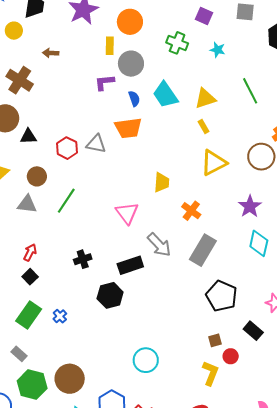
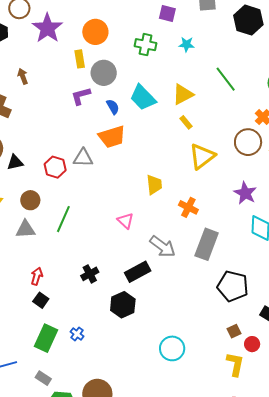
brown arrow: (51, 53) -> (23, 76), turned 77
pink triangle: (127, 213) -> (125, 221), size x0.7
cyan circle: (146, 360) -> (172, 348), moved

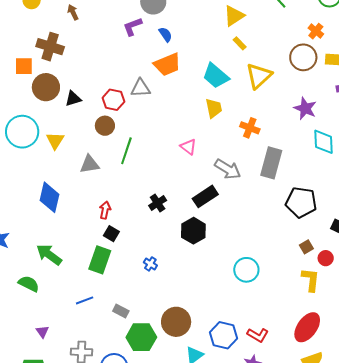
cyan trapezoid: (143, 98) -> (216, 76), moved
brown circle: (30, 200) -> (105, 126), moved
green rectangle: (46, 338) -> (100, 260), moved

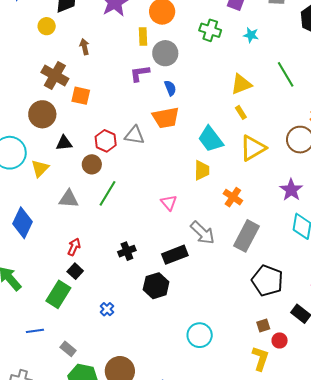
orange square: (24, 66) -> (81, 96), moved
black triangle: (73, 99) -> (64, 143), moved

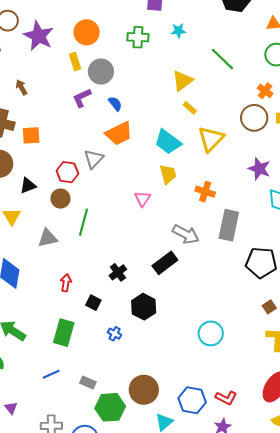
gray triangle: (134, 135) -> (94, 159), turned -40
pink triangle: (169, 203) -> (143, 199), moved, turned 30
black square: (75, 271) -> (93, 303), moved
black hexagon: (156, 286) -> (144, 307), moved

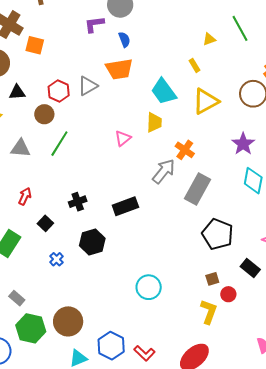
yellow triangle: (182, 81) -> (209, 39), moved, size x0.6
gray arrow: (186, 234) -> (164, 171), moved, turned -96

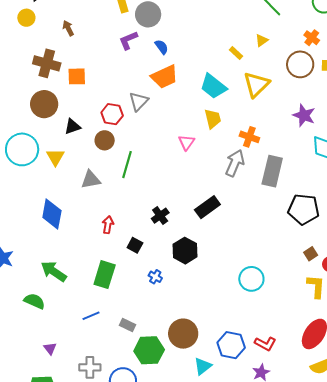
yellow triangle: (209, 39) -> (262, 40), moved

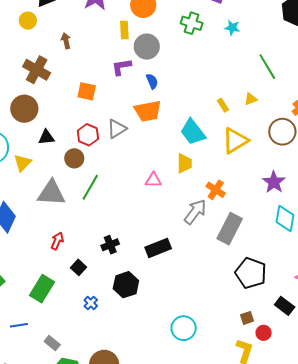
orange square: (77, 76) -> (87, 91), moved
pink triangle: (187, 142) -> (153, 180), turned 42
gray triangle: (91, 180) -> (51, 193), size x1.4

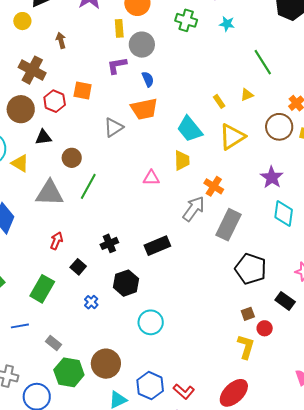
red hexagon: (88, 135) -> (55, 101), moved
yellow triangle: (22, 163) -> (20, 163), turned -42
cyan circle: (184, 328) -> (151, 322), moved

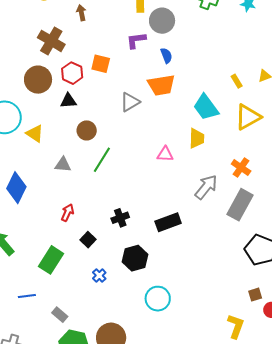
black triangle: (43, 137) -> (68, 101), moved
orange cross: (214, 186) -> (241, 168), moved
gray triangle: (50, 193) -> (63, 165), size x0.6
yellow L-shape: (246, 347) -> (236, 326), moved

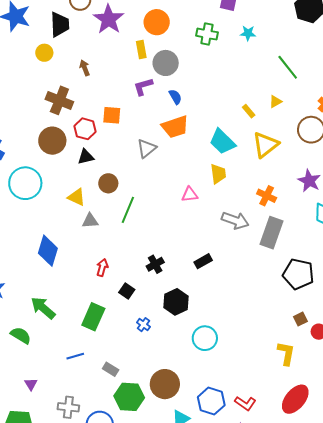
yellow triangle: (35, 134) -> (77, 197), moved
gray arrow: (206, 187) -> (235, 220), turned 80
black rectangle: (168, 222) -> (203, 261), size x0.7

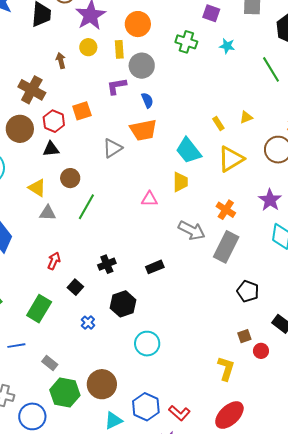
yellow circle: (44, 53) -> (88, 47), moved
green line: (288, 67) -> (271, 69), moved
orange square: (112, 115) -> (82, 111), turned -30
black pentagon: (298, 274) -> (248, 291), size x0.7

